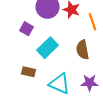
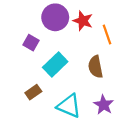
brown rectangle: (28, 72) -> (33, 92), turned -48
purple star: (90, 83) -> (104, 105), turned 30

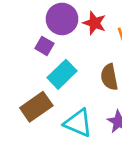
purple square: (31, 43) -> (44, 46), moved
brown rectangle: (33, 92) -> (36, 107), size x1.6

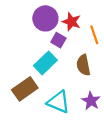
purple square: (44, 46) -> (58, 40), moved

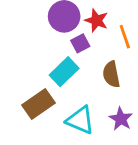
purple square: (58, 40) -> (80, 43), turned 32

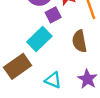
cyan triangle: (80, 120) -> (53, 80), size x0.7

